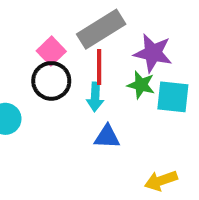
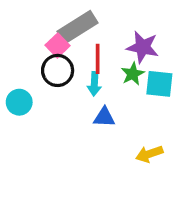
gray rectangle: (101, 29) -> (78, 27), moved
green star: (141, 85) -> (133, 74), turned 30

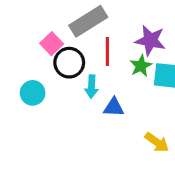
pink square: (58, 45) -> (52, 44), moved
cyan arrow: (94, 84) -> (91, 87), moved
yellow arrow: (149, 154) -> (157, 142), turned -125

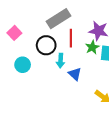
pink square: (52, 44) -> (14, 33), moved
blue triangle: (114, 107) -> (75, 74), turned 40

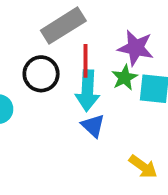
cyan arrow: (61, 61) -> (87, 91), moved, size x1.5

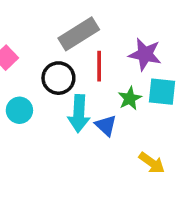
green star: (125, 78) -> (130, 98), moved
cyan arrow: (87, 91) -> (79, 114), moved

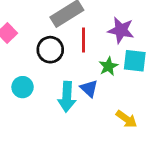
cyan circle: (19, 110) -> (23, 87), moved
cyan arrow: (79, 114) -> (67, 97), moved

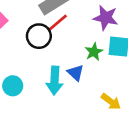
red line: (83, 40) -> (57, 23), moved, turned 50
cyan circle: (23, 87) -> (13, 86), moved

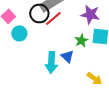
black circle: (39, 36) -> (39, 13), moved
cyan circle: (13, 86) -> (19, 33), moved

